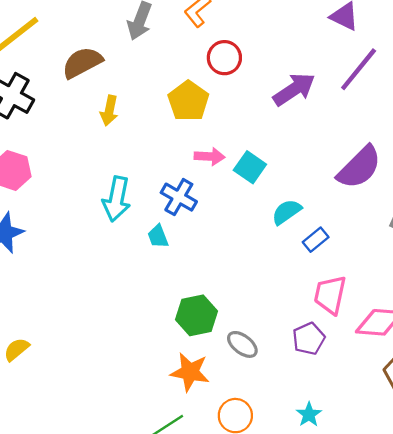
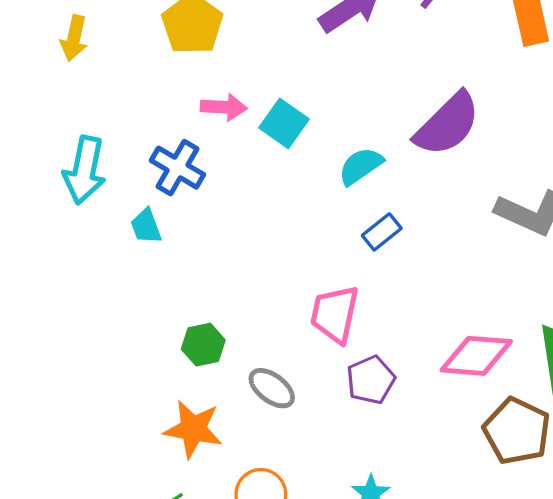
cyan semicircle: (287, 212) -> (361, 166), moved
pink trapezoid: (330, 295) -> (335, 314), moved
green hexagon: (196, 315) -> (203, 345), size x0.7

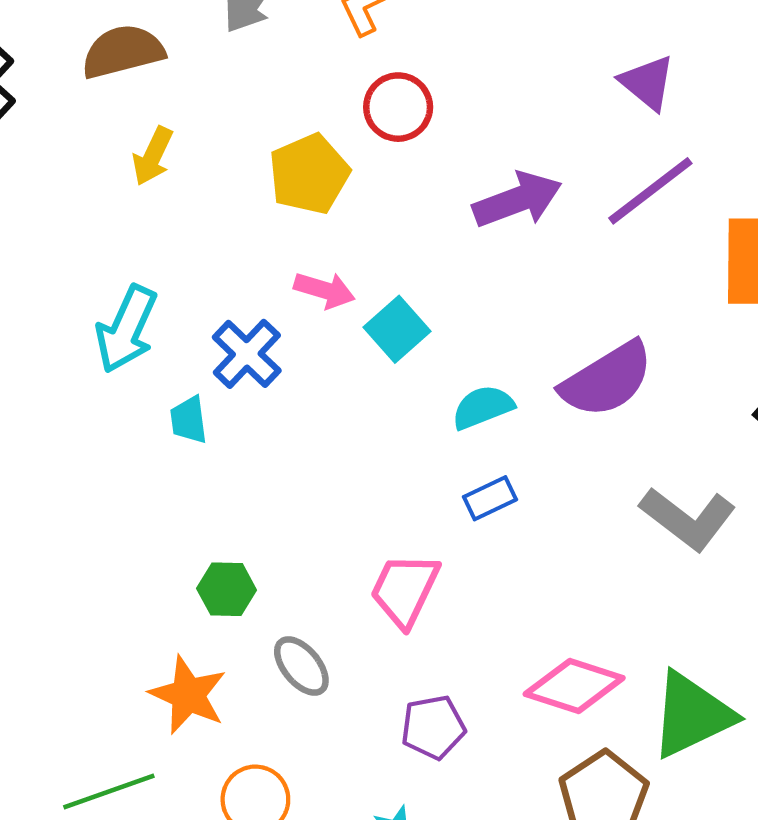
purple pentagon: (371, 380) -> (433, 727), moved

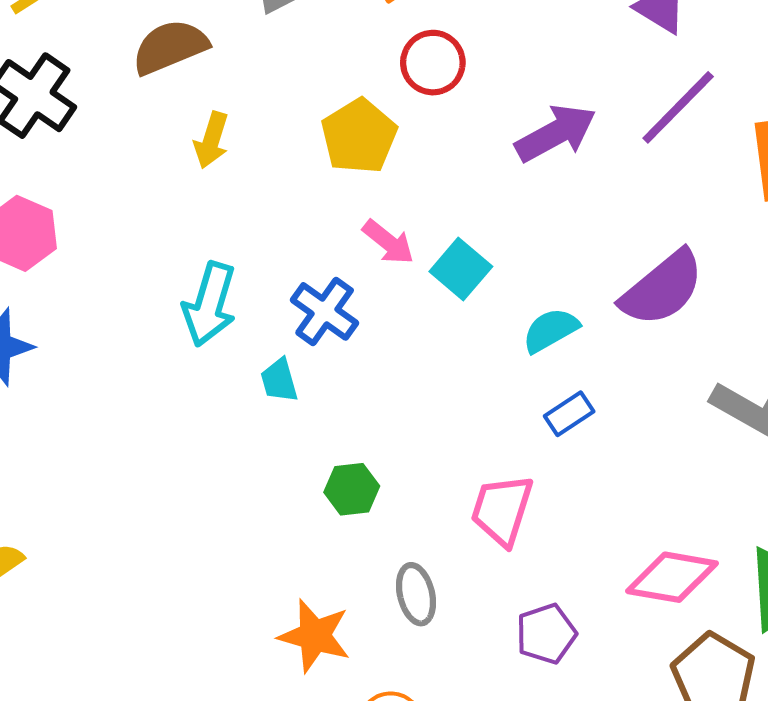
pink arrow: (324, 290) -> (388, 242), turned 30
green hexagon: (227, 589) -> (352, 489), moved
gray ellipse: (301, 666) -> (416, 594), turned 34

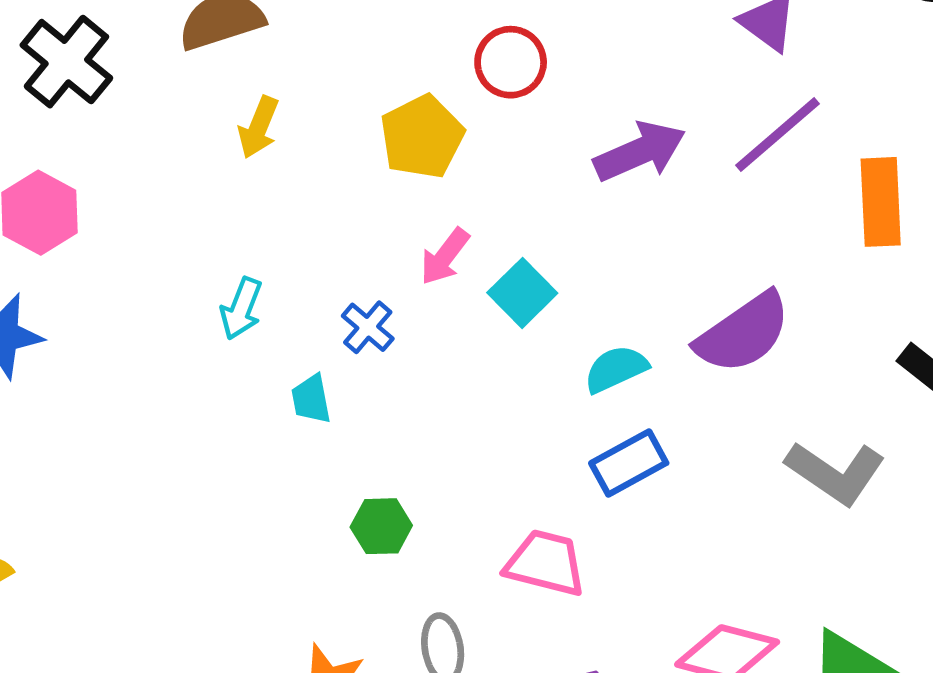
pink arrow: (388, 242) -> (445, 257), turned 84
cyan arrow: (210, 304) -> (241, 309), size x0.7
blue cross: (325, 311) -> (368, 327), size x0.7
blue rectangle: (569, 414) -> (629, 463), size x1.4
pink trapezoid: (502, 510) -> (545, 563), turned 82

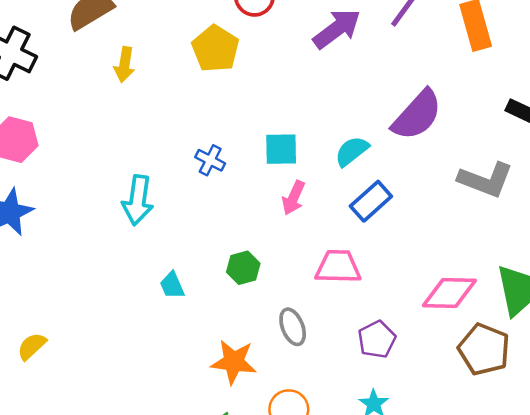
pink arrow: (445, 257) -> (294, 198), moved
cyan square: (522, 293) -> (281, 149), moved, turned -33
cyan arrow: (241, 309) -> (138, 200), moved, size x1.4
cyan trapezoid: (311, 399) -> (172, 285), moved

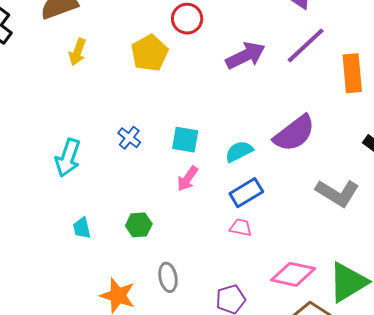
pink trapezoid: (338, 267) -> (241, 227), moved, size x0.6

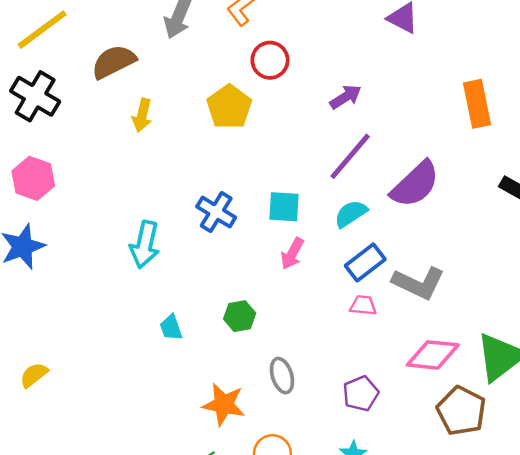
purple line: (306, 45) -> (350, 156), moved
purple arrow: (245, 56) -> (346, 97), size x0.7
blue cross: (129, 138) -> (216, 212), size x1.4
gray L-shape: (337, 193) -> (419, 283), moved

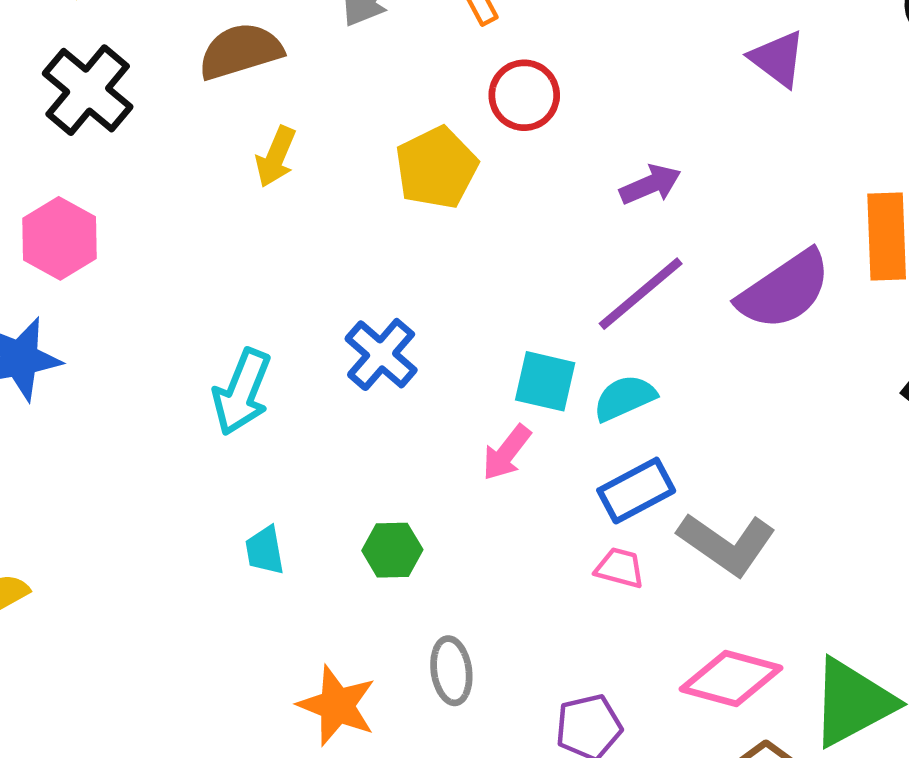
purple semicircle: (415, 184) -> (784, 290), moved
cyan square: (284, 207) -> (545, 381), moved

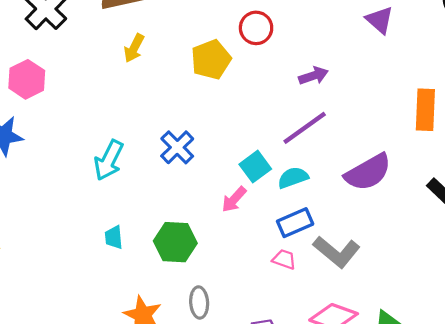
purple semicircle: (784, 290) -> (368, 172), moved
cyan square: (545, 381) -> (255, 167), turned 36
green hexagon: (392, 550) -> (175, 242), size x1.5

